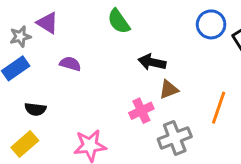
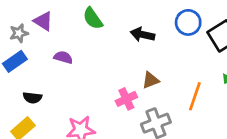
green semicircle: (119, 21) -> (93, 18), moved
black arrow: (152, 62) -> (142, 35), moved

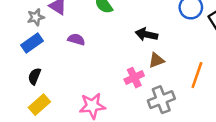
black arrow: (142, 35) -> (146, 34), moved
black semicircle: (32, 98) -> (34, 76), moved, turned 105

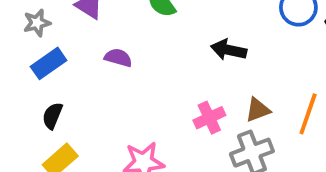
gray star: (36, 17) -> (37, 23), moved
brown triangle: (156, 60) -> (258, 110), moved

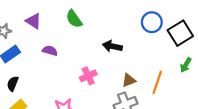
pink cross: (209, 118) -> (88, 76), moved

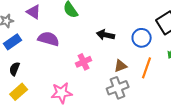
blue circle: (152, 22) -> (142, 38), moved
purple semicircle: (50, 51) -> (49, 39), size x1.5

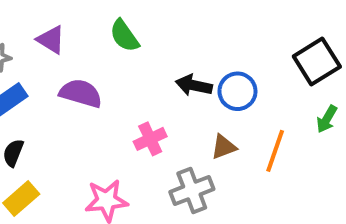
blue circle: (142, 38) -> (237, 91), moved
gray cross: (118, 88) -> (192, 191), moved

